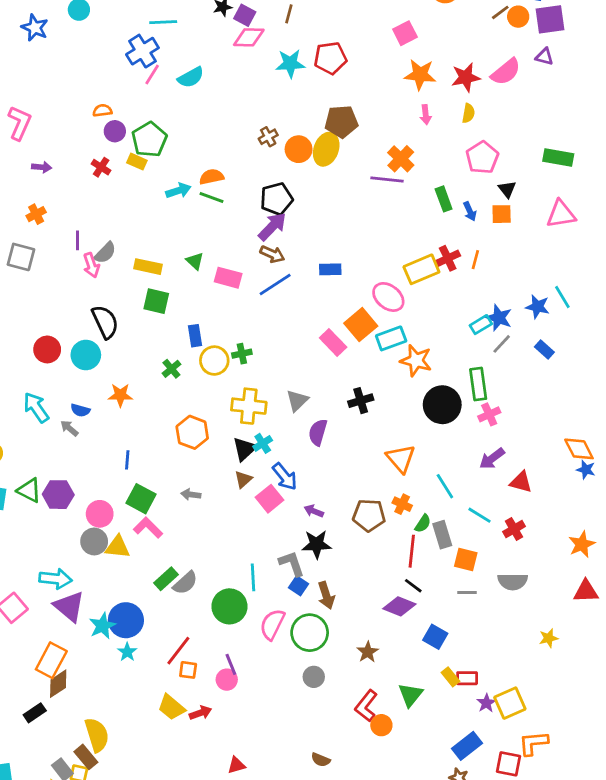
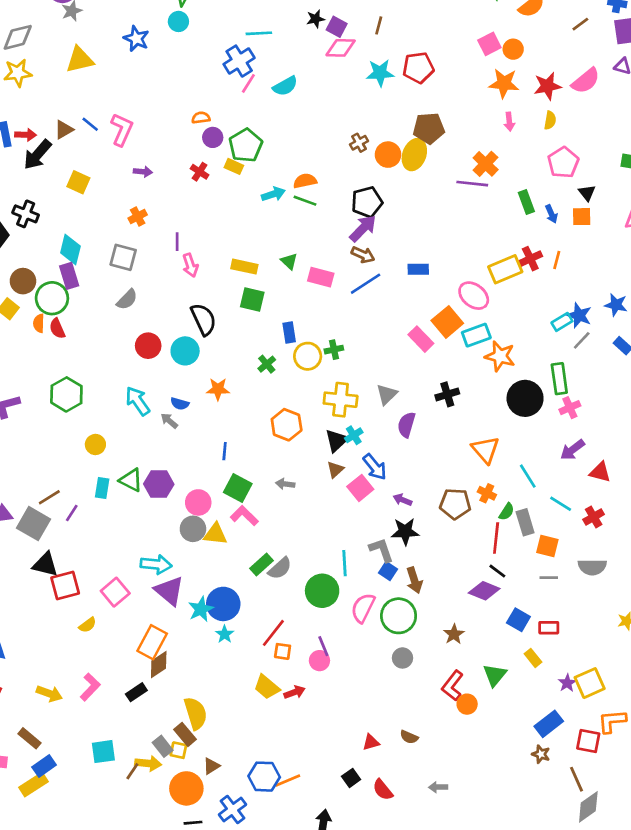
orange circle: (518, 17) -> (513, 49), moved
gray semicircle: (105, 253) -> (127, 300), moved
red rectangle: (467, 678) -> (549, 628), moved
red triangle: (236, 765) -> (371, 742), moved

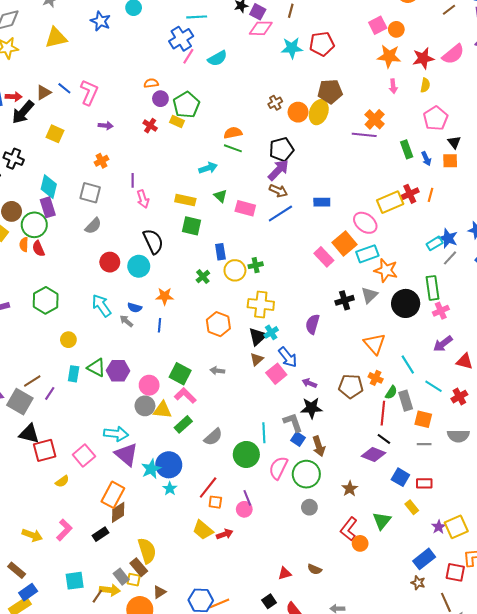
cyan arrow: (273, 194) -> (208, 168), moved
gray triangle: (387, 394) -> (369, 295), moved
blue line: (225, 451) -> (159, 325), moved
green rectangle: (261, 564) -> (183, 424), moved

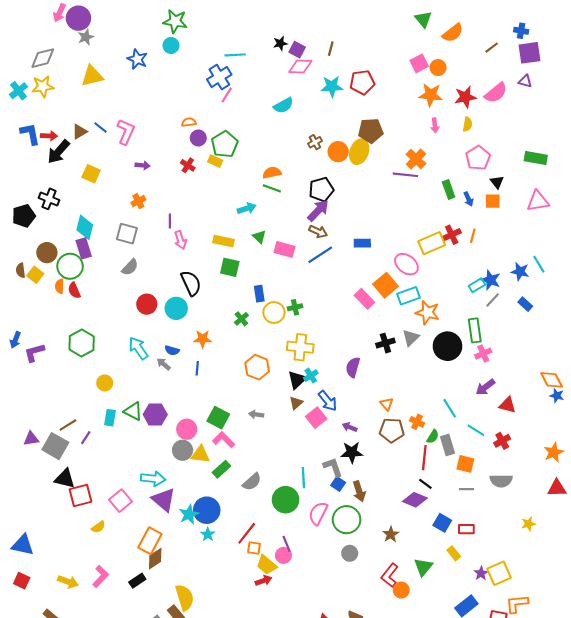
cyan semicircle: (217, 58) -> (283, 105), moved
orange triangle: (375, 344) -> (386, 404), moved, size x0.6
yellow trapezoid: (203, 530) -> (267, 565), moved

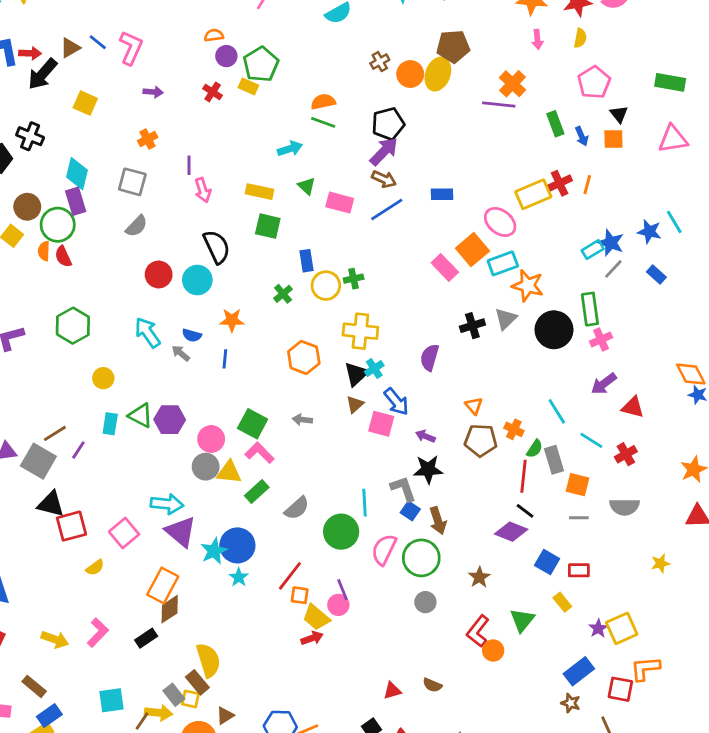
pink square: (316, 418) -> (381, 424), turned -36

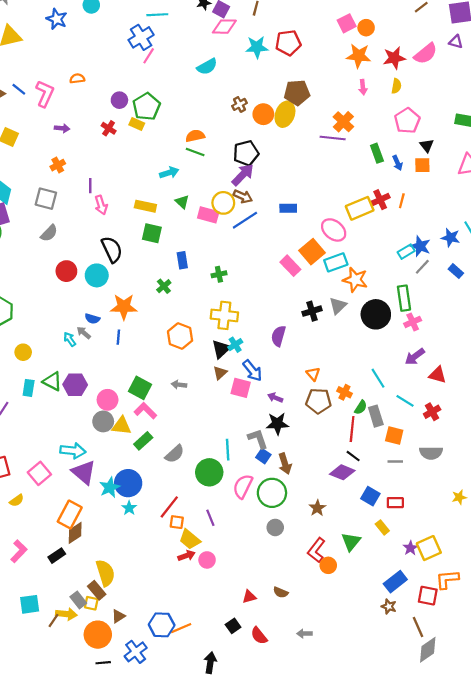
orange semicircle: (214, 35) -> (77, 78), moved
yellow circle: (326, 286) -> (223, 203), moved
orange star: (232, 320) -> (124, 307), size x1.4
cyan arrow: (148, 333) -> (70, 339), moved, size x0.6
pink circle: (338, 605) -> (207, 560), moved

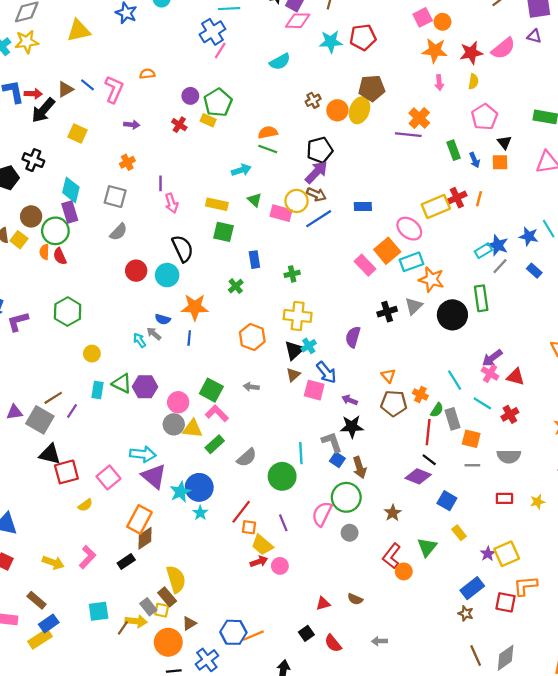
pink cross: (413, 322) -> (490, 373), moved, turned -35
pink semicircle: (243, 486) -> (322, 514), moved
red rectangle: (395, 503) -> (504, 498), moved
brown line: (418, 627) -> (476, 655), moved

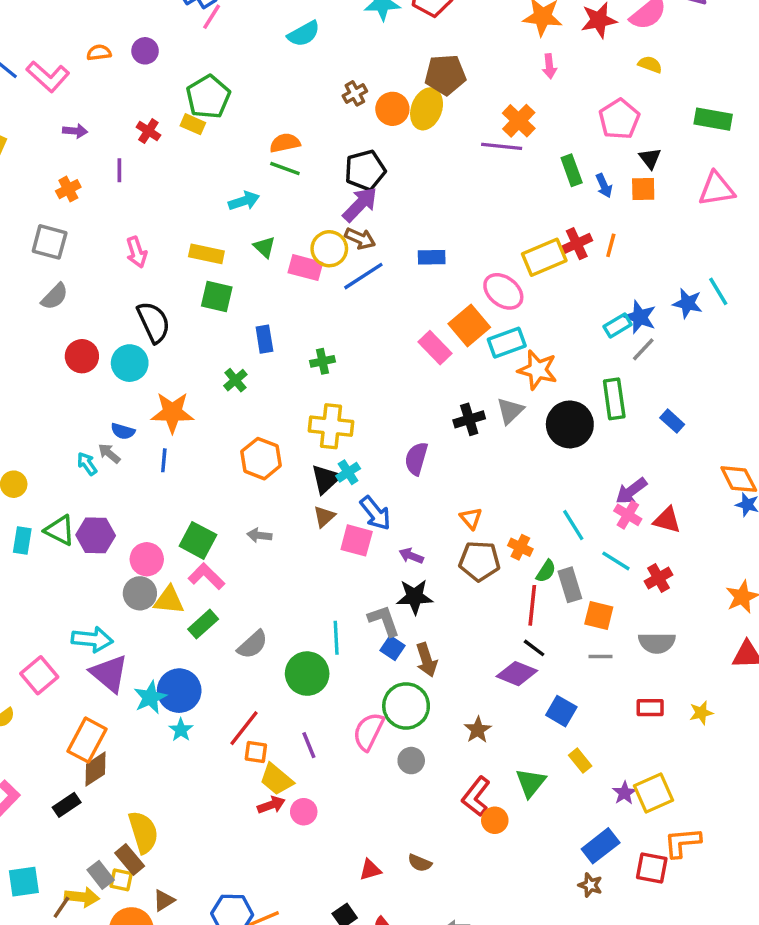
yellow semicircle: (473, 82) -> (650, 64), moved, turned -80
pink L-shape: (114, 89) -> (48, 76), turned 108
purple circle: (190, 96) -> (145, 51), moved
purple line: (160, 183) -> (119, 170), moved
blue rectangle: (534, 271) -> (672, 421), moved

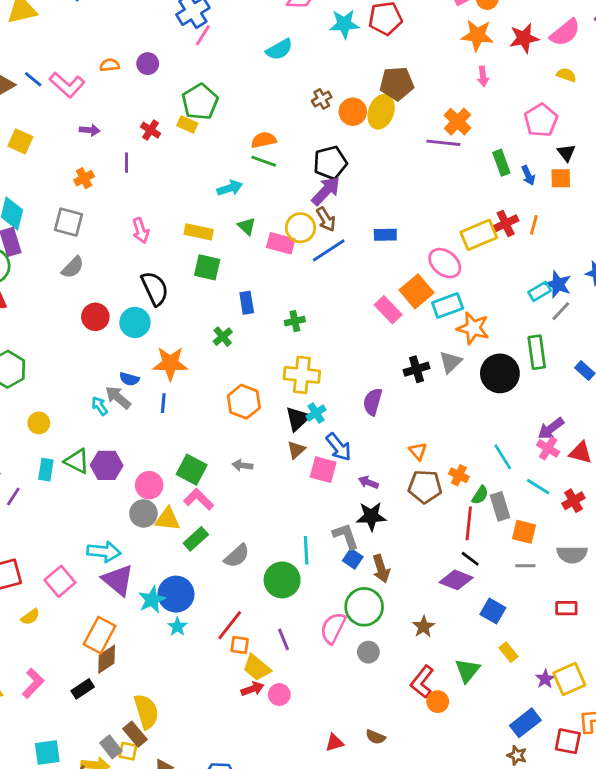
brown arrow: (360, 239) -> (326, 219), turned 35
gray arrow: (109, 453) -> (118, 397), size x1.4

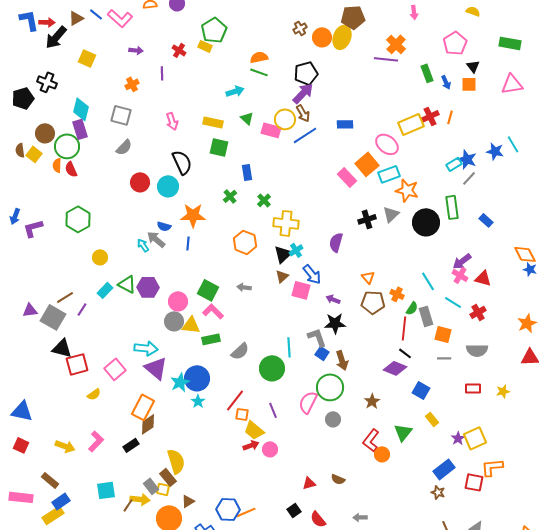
green cross: (295, 321) -> (264, 200), moved, turned -32
cyan rectangle: (46, 470) -> (105, 290), turned 35
green rectangle: (196, 539) -> (211, 339), turned 30

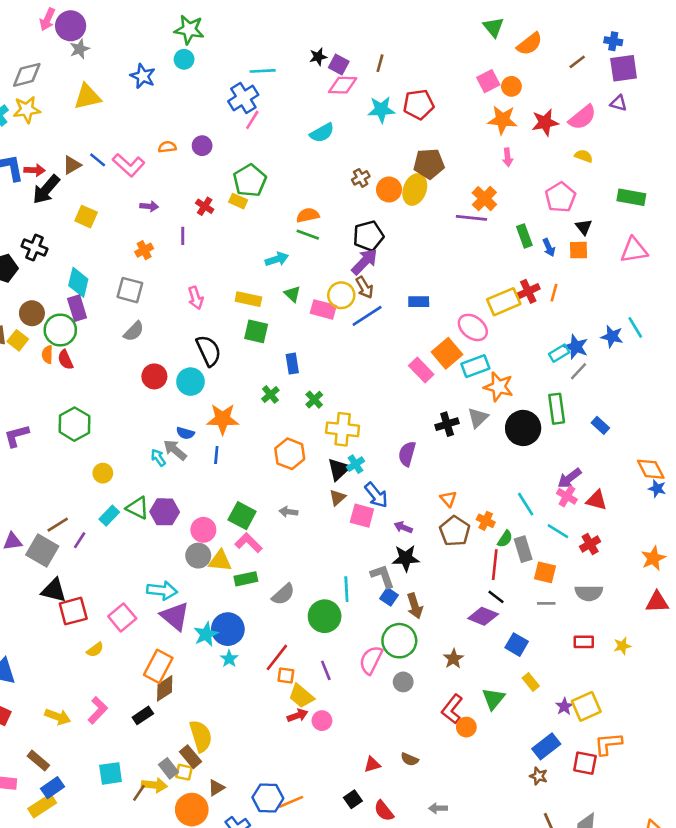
brown pentagon: (373, 302) -> (455, 531), turned 30

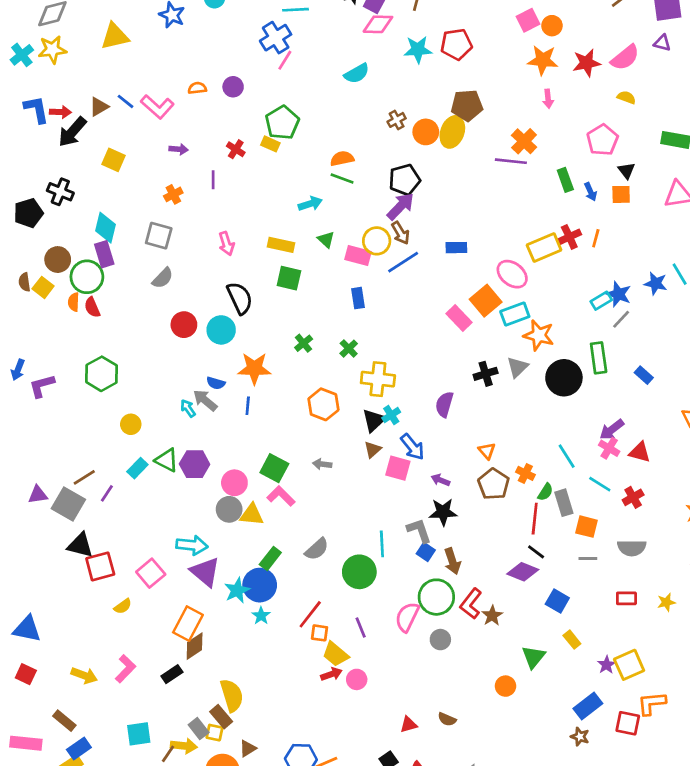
blue rectangle: (292, 364) -> (358, 298), moved
green rectangle: (246, 579) -> (270, 558), moved, turned -40
red L-shape: (452, 709) -> (471, 604), moved

